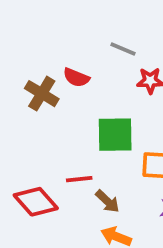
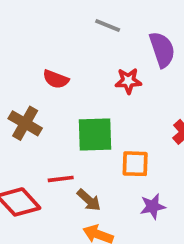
gray line: (123, 49) -> (108, 26), moved
brown cross: (42, 94) -> (25, 123), moved

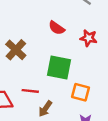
red semicircle: (56, 79) -> (57, 28), moved
brown arrow: (89, 200) -> (45, 109), turned 70

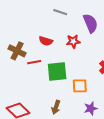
brown cross: (16, 50) -> (17, 51), moved
red line: (30, 91) -> (34, 62), moved

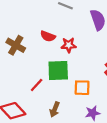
red star: (73, 41) -> (69, 45), moved
red line: (34, 62) -> (37, 85), moved, turned -40

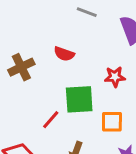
brown cross: (16, 45) -> (21, 67), turned 36
red star: (69, 45) -> (115, 77), moved

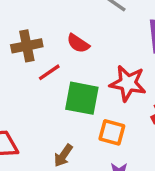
red star: (115, 77) -> (128, 83), size x1.5
red line: (51, 120) -> (49, 72), moved

